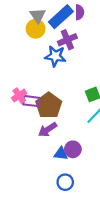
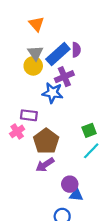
purple rectangle: (31, 101) -> (29, 115), moved
blue triangle: (61, 154) -> (76, 195), moved

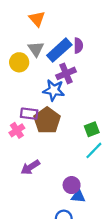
yellow circle: (33, 66) -> (19, 62), moved
brown pentagon: (46, 141) -> (47, 120), moved
purple arrow: (45, 165) -> (30, 167), moved

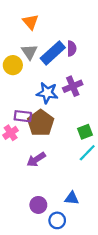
purple cross: (66, 73) -> (73, 86), moved
purple arrow: (30, 167) -> (36, 159), moved
purple circle: (72, 185) -> (38, 205), moved

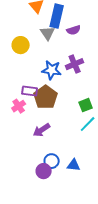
purple semicircle: (72, 49) -> (74, 30), turned 72
gray triangle: (29, 52) -> (48, 33), moved
blue rectangle: (53, 53) -> (57, 16), moved, turned -35
blue circle: (57, 220) -> (52, 161), moved

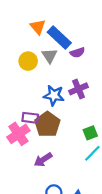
blue rectangle: (57, 16) -> (59, 37), turned -60
yellow circle: (21, 45) -> (28, 61), moved
pink cross: (19, 106) -> (18, 134), size x1.5

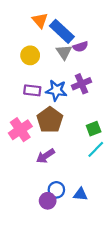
gray triangle: (50, 56) -> (64, 52), moved
purple rectangle: (30, 118) -> (32, 90), moved

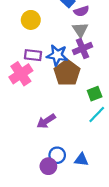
gray triangle: (64, 52) -> (80, 30), moved
brown pentagon: (50, 120) -> (67, 73), moved
pink cross: (20, 130) -> (21, 74), moved

